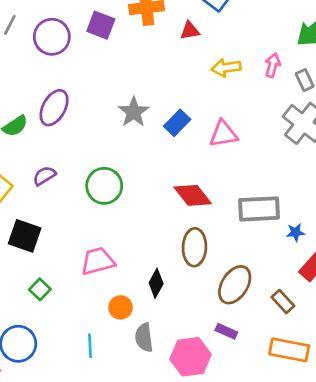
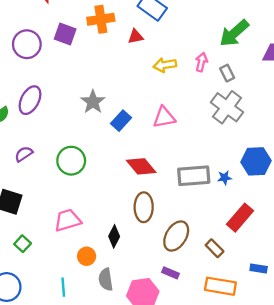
blue rectangle: (177, 123) -> (121, 121), moved
blue star: (295, 232) -> (225, 178), moved

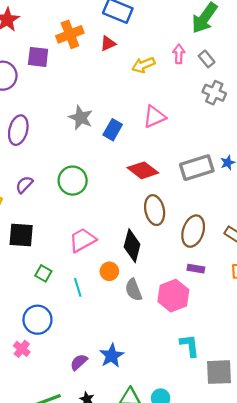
gray cross: (227, 107) -> (214, 93), size x0.7
black diamond: (114, 236) -> (132, 246), size x1.4
cyan line: (63, 287) -> (78, 287), moved

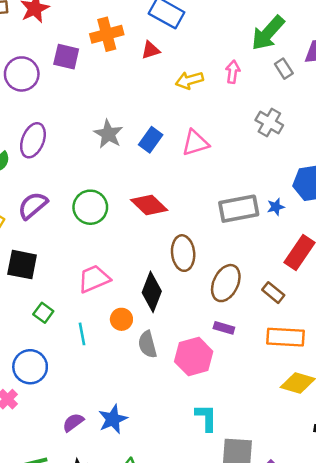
gray rectangle: (207, 59) -> (284, 69), moved
blue rectangle: (113, 130) -> (151, 140), moved
red diamond: (143, 170) -> (149, 205), moved
purple semicircle: (24, 185) -> (33, 206), size x1.4

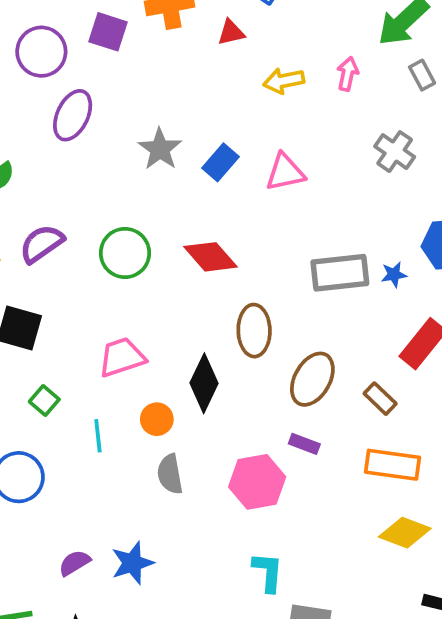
purple ellipse: (33, 140) -> (73, 115), moved
gray semicircle: (147, 344) -> (170, 474), moved

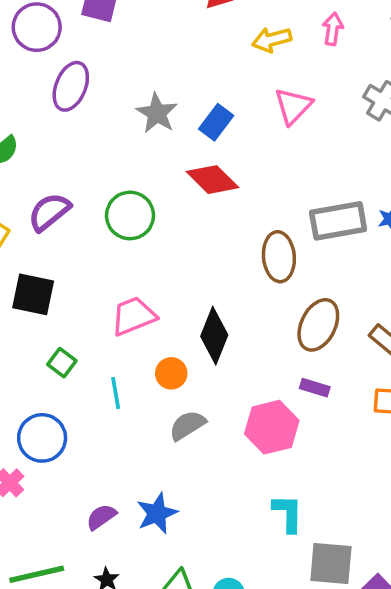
pink triangle: (285, 172) -> (293, 106), moved, turned -30
red diamond: (210, 257) -> (213, 180), moved
brown ellipse: (254, 331) -> (279, 257), moved
gray semicircle: (170, 474) -> (187, 425), turned 72

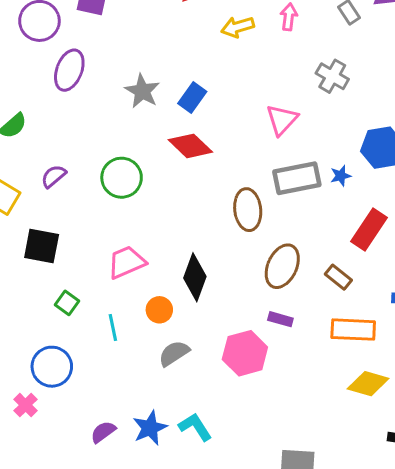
pink triangle: (293, 106) -> (282, 120), moved
purple semicircle: (49, 212) -> (54, 176), size x0.7
cyan L-shape: (288, 513) -> (195, 427), moved, turned -32

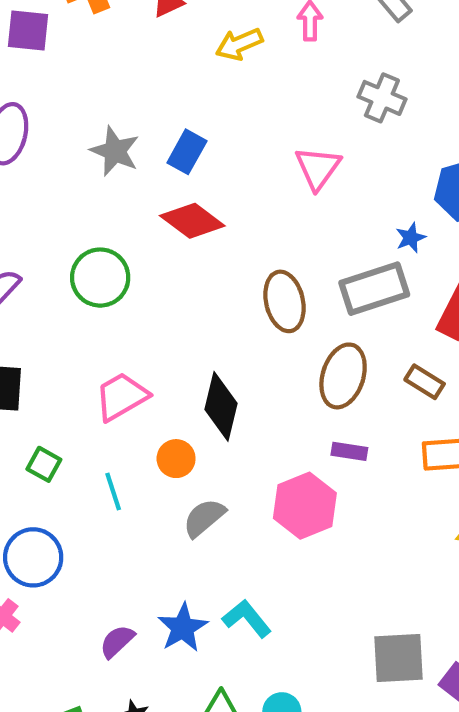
gray rectangle: (297, 178) -> (374, 289), moved

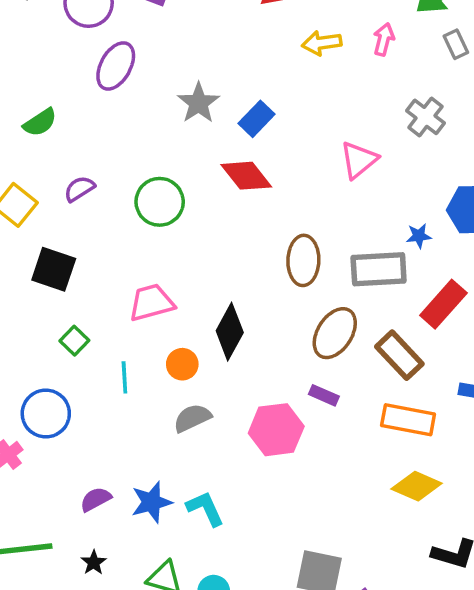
brown rectangle: (425, 382) -> (399, 355), size x1.5

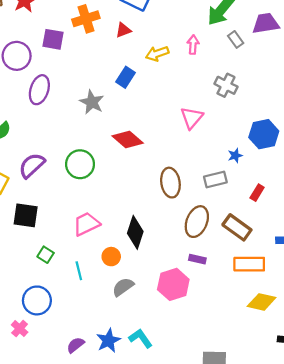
blue rectangle: (256, 119) -> (126, 77), moved
purple semicircle: (79, 189) -> (32, 165), size x1.5
gray rectangle: (379, 269) -> (215, 179), size x0.7
red rectangle: (443, 304) -> (257, 193), size x0.6

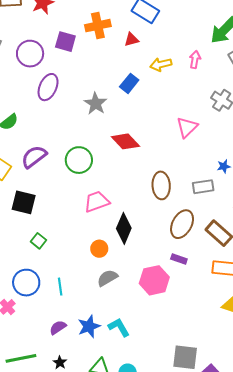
pink trapezoid: (86, 224) -> (97, 202), moved
cyan line: (79, 271) -> (60, 287), moved

